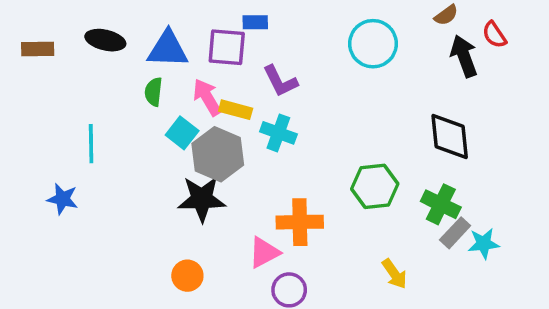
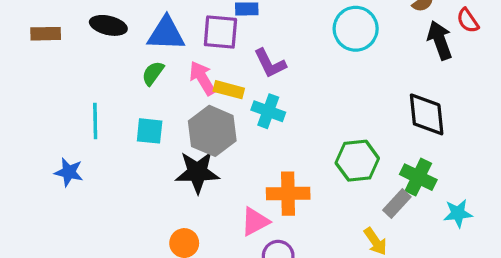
green semicircle: (154, 92) -> (153, 73), turned 30
cyan square: (182, 133) -> (150, 131), moved, turned -32
gray rectangle: (455, 233) -> (397, 203), moved

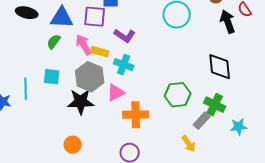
purple L-shape: (270, 63) -> (125, 36), turned -30
cyan line: (95, 121) -> (26, 89), moved
pink triangle: (255, 222) -> (116, 93), moved

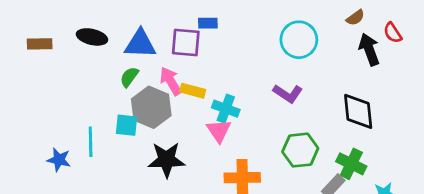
purple L-shape: (125, 36) -> (288, 93), moved
gray hexagon: (90, 77) -> (151, 107), moved
pink triangle: (116, 93) -> (219, 131), moved, turned -36

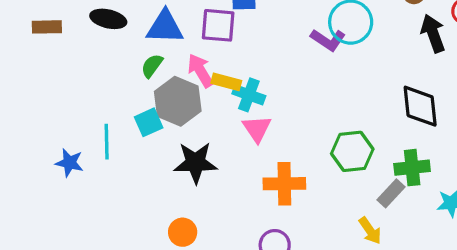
purple L-shape: (288, 93) -> (328, 40), moved
cyan cross: (226, 109) -> (249, 95), moved
cyan square: (126, 125) -> (149, 122), turned -30
green cross: (351, 164) -> (412, 168), turned -32

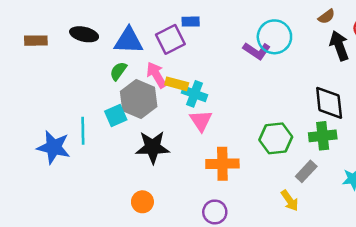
purple square: (218, 25) -> (170, 39), turned -32
blue star: (69, 163) -> (54, 147), size x1.5
green cross: (412, 168) -> (323, 136), moved

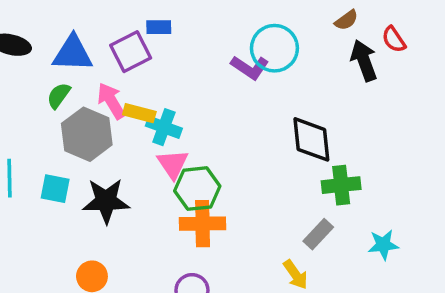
black diamond: (329, 103) -> (311, 139), moved
cyan square: (116, 116) -> (55, 189), moved, turned 35
green hexagon: (276, 138) -> (197, 189), moved

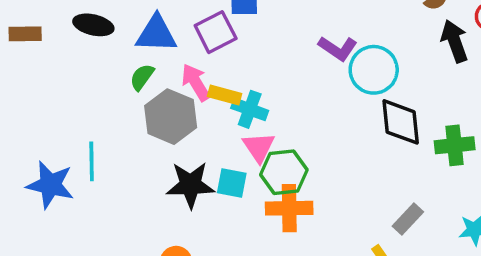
cyan circle: (274, 48) -> (374, 70), moved
green cross: (341, 185) -> (455, 145), moved
cyan square: (55, 189) -> (232, 183), moved

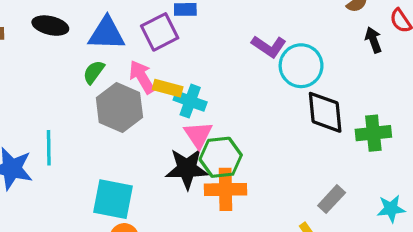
black arrow: (455, 41) -> (373, 40), size x0.7
cyan square: (232, 183) -> (113, 199), moved, size x1.5
black star: (190, 185) -> (187, 169), moved

